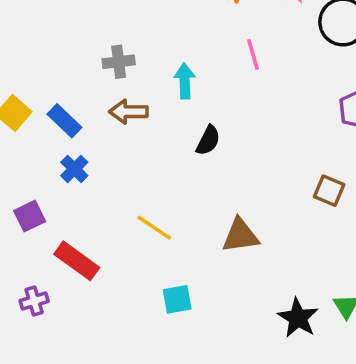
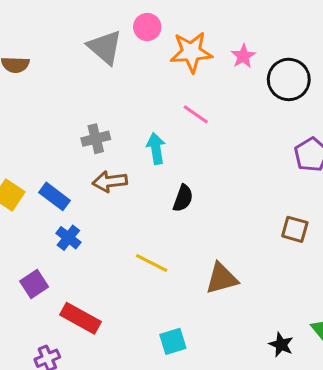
pink line: (253, 54) -> (196, 114), moved, turned -32
yellow line: (154, 228) -> (152, 263), moved
black star: (298, 318) -> (281, 345), size x0.7

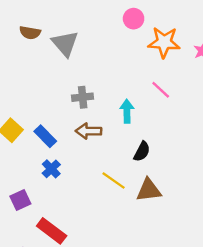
gray triangle: (105, 47) -> (65, 44), moved
yellow line: (152, 263) -> (114, 181), moved
brown triangle: (222, 278) -> (149, 190), moved

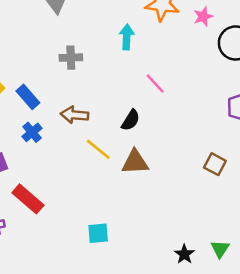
pink line: (161, 90) -> (155, 83), moved
cyan arrow: (127, 111) -> (127, 37), moved
brown arrow: (89, 131) -> (74, 115), moved

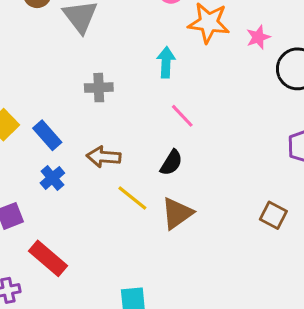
pink line: (155, 83) -> (182, 116), moved
brown triangle: (135, 162) -> (177, 213), turned -32

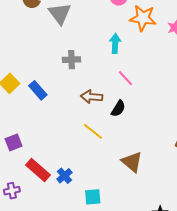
brown arrow: (104, 157) -> (92, 97), moved
blue cross: (52, 178) -> (64, 176), moved
brown triangle: (177, 213) -> (132, 162), moved, turned -45

